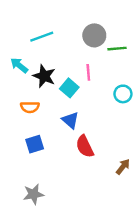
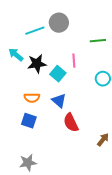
gray circle: (94, 35) -> (59, 23), moved
black star: (44, 76) -> (37, 64), turned -30
orange semicircle: (30, 107) -> (32, 98), moved
blue square: (35, 144) -> (29, 121), turned 35

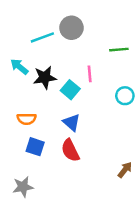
orange semicircle: (32, 98) -> (27, 119), moved
red semicircle: (71, 123) -> (70, 150), moved
gray star: (28, 163) -> (23, 187), moved

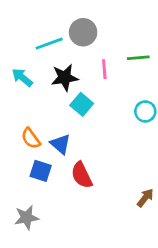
pink line: (90, 74) -> (104, 69), moved
black star: (45, 78) -> (65, 78), moved
orange semicircle: (27, 119) -> (31, 138), turned 54
blue triangle: (71, 122) -> (60, 144), moved

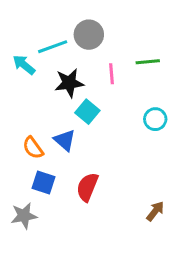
cyan arrow: (22, 78) -> (24, 65), moved
blue triangle: (60, 144) -> (65, 140), moved
red semicircle: (82, 175) -> (87, 187), turned 48
gray star: (26, 218) -> (24, 216), moved

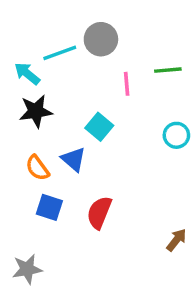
black star: (69, 83) -> (36, 111), moved
gray star: (24, 216) -> (27, 269), moved

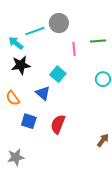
orange semicircle: (37, 168) -> (13, 98), moved

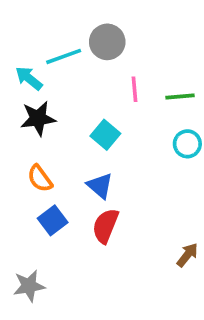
green line: (98, 41) -> (180, 97), moved
blue triangle: (43, 93) -> (100, 186), moved
orange semicircle: (13, 98) -> (40, 178), moved
blue square: (29, 121) -> (53, 220), turned 35

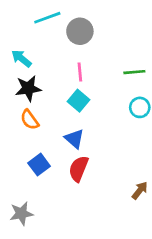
cyan line: (64, 56) -> (47, 18), moved
pink line: (135, 89) -> (80, 72), moved
orange semicircle: (40, 178) -> (30, 120), moved

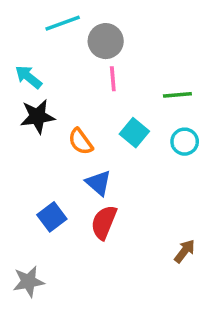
pink line: (80, 72) -> (113, 79), moved
cyan square: (79, 101) -> (134, 133), moved
orange semicircle: (30, 120) -> (81, 142), moved

